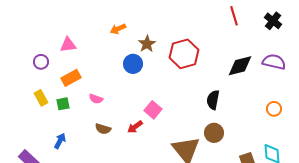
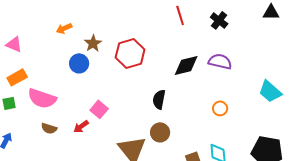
pink triangle: (68, 45) -> (14, 44), turned 30
pink semicircle: (96, 99) -> (42, 98), size x2.0

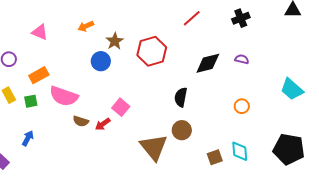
red line: (180, 15) -> (192, 18), moved, turned 66
black cross: (219, 20) -> (241, 18), turned 30
pink triangle: (14, 44) -> (40, 32), moved
purple semicircle: (220, 61) -> (242, 59), size x0.6
brown semicircle: (49, 128) -> (81, 121), moved

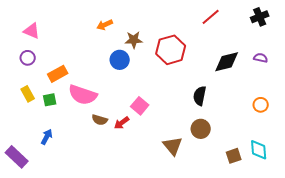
pink triangle: (40, 32) -> (32, 31), moved
brown star: (115, 41) -> (134, 40), turned 30
brown triangle: (154, 147) -> (173, 146), size x0.7

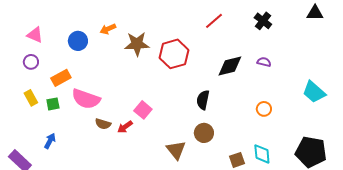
black cross: (260, 17) -> (263, 21), turned -30
brown star: (134, 40) -> (137, 44), size x1.4
blue circle: (120, 60) -> (78, 41), moved

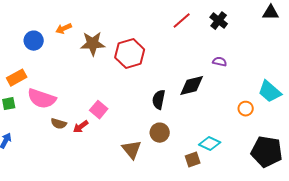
red line: (214, 21) -> (182, 21), moved
black diamond: (230, 66) -> (192, 86), moved
orange circle: (264, 109) -> (246, 109), moved
cyan diamond: (262, 154) -> (210, 144), moved, turned -60

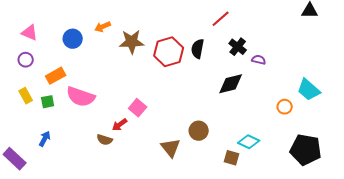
black cross: (219, 21) -> (238, 47), moved
black semicircle: (159, 100) -> (198, 49), moved
brown semicircle: (59, 124) -> (105, 140), moved
brown square: (193, 160) -> (232, 158), turned 35

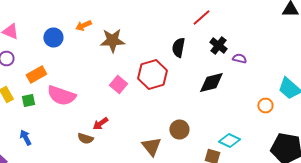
red hexagon: (169, 52) -> (152, 74), moved
pink square: (138, 108) -> (118, 84), moved
blue arrow: (45, 139) -> (25, 138), turned -56

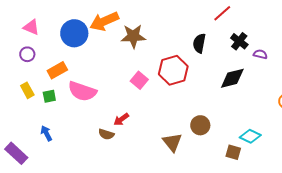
orange arrow: (83, 26) -> (104, 21), size x1.8
blue circle: (53, 38) -> (74, 33), size x1.4

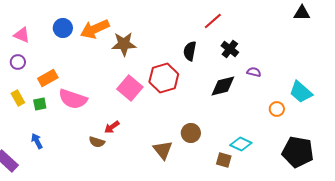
blue circle: (74, 33) -> (63, 28), moved, size x0.7
purple semicircle: (260, 54) -> (254, 72), moved
pink square: (139, 80) -> (130, 88), size x1.4

